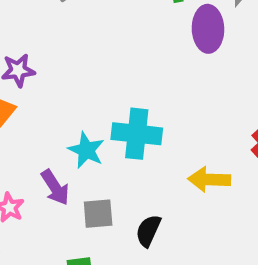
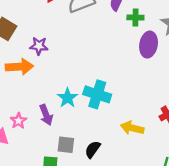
gray square: (98, 214) -> (66, 145), moved

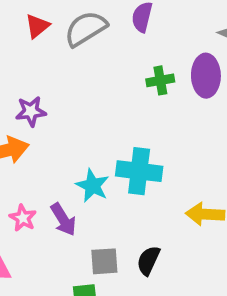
green cross: (135, 18) -> (160, 80), moved
pink star: (18, 121) -> (23, 218), moved

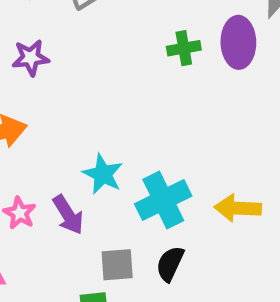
purple star: (31, 111) -> (31, 58), moved
cyan cross: (139, 171) -> (163, 200), moved, turned -33

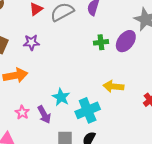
purple ellipse: (238, 42) -> (126, 41), turned 35
yellow arrow: (238, 208) -> (113, 86), moved

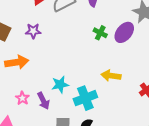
green cross: (101, 42) -> (100, 33), turned 32
cyan star: (61, 97) -> (60, 85), turned 30

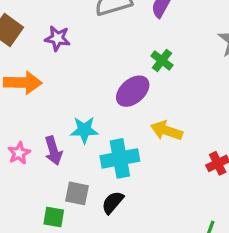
purple ellipse: (124, 32) -> (133, 91), moved
pink star: (22, 98) -> (19, 153), moved

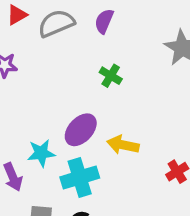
purple ellipse: (133, 91) -> (81, 130), moved

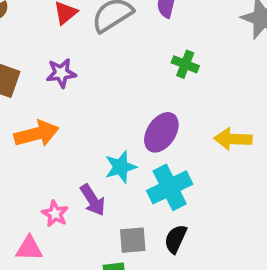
yellow arrow: (123, 145) -> (233, 139), moved

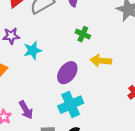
yellow arrow: (233, 139) -> (101, 61), moved
cyan star: (121, 167) -> (33, 50), moved

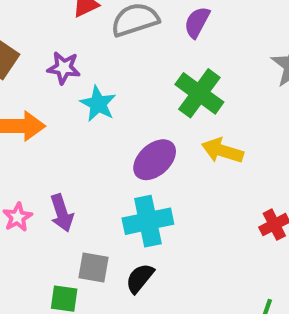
green cross: (83, 34) -> (199, 93), size x1.6
cyan star: (33, 50) -> (98, 104), turned 30

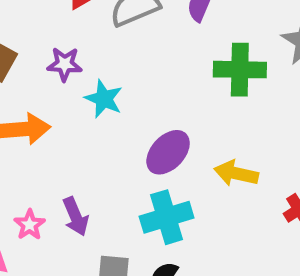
green cross: (199, 93) -> (240, 70), moved, turned -30
yellow arrow: (222, 151) -> (236, 173), moved

